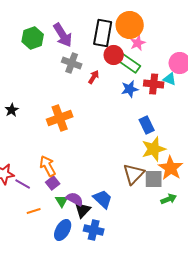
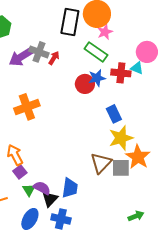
purple arrow: (63, 35) -> (21, 57), moved, turned 90
red circle: (114, 55) -> (85, 84), moved
red arrow: (94, 77) -> (54, 58), moved
blue trapezoid: (103, 199) -> (70, 188), turned 55
green arrow: (169, 199) -> (136, 216), moved

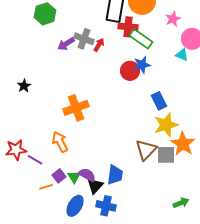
pink star: (105, 32) -> (173, 19), moved
purple arrow: (21, 57) -> (66, 44), size x0.7
red cross: (121, 73) -> (128, 27), moved
orange cross: (27, 107) -> (76, 108), moved
purple square: (20, 172) -> (59, 176), moved

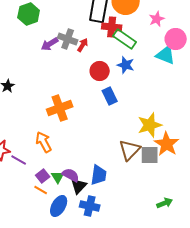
cyan triangle: (182, 55) -> (166, 55), size x1.5
blue star: (142, 65) -> (126, 65), turned 30
red circle: (130, 71) -> (100, 71), moved
blue rectangle: (159, 101) -> (110, 96), moved
orange line: (46, 187) -> (41, 190), moved, turned 48

